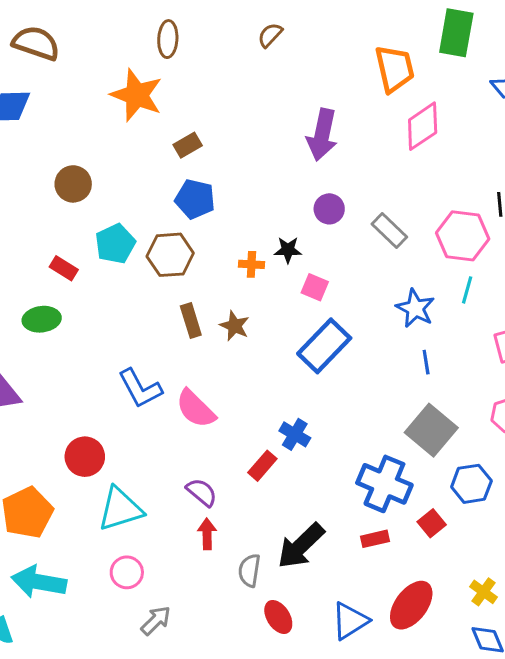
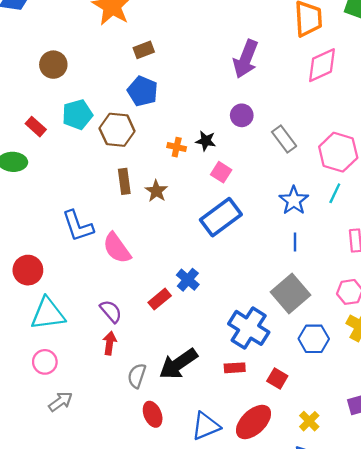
red square: (432, 523) -> (277, 379), moved, turned -30

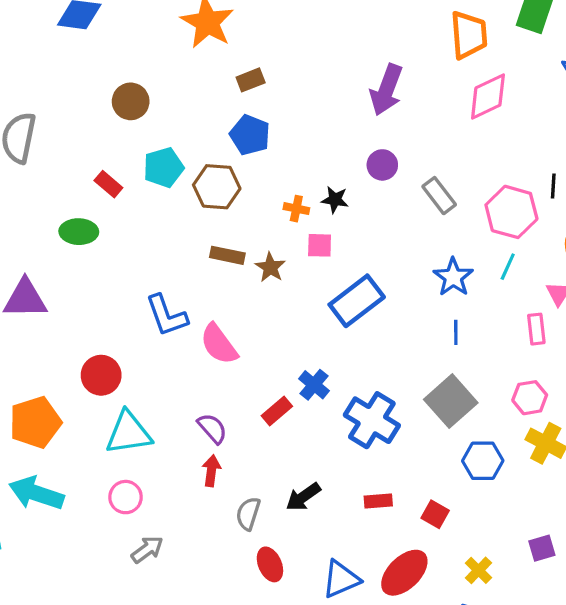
pink square: (221, 172) -> (320, 245), moved, turned -30
brown rectangle: (124, 181) -> (227, 255), turned -70
blue cross: (249, 328) -> (372, 420), moved
black arrow: (178, 364) -> (303, 497), size x0.7

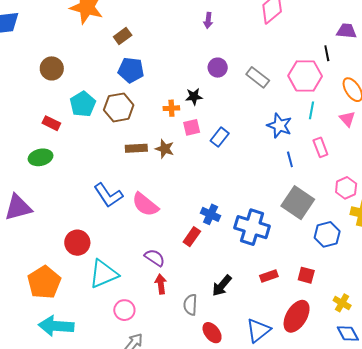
purple arrow: (386, 90) -> (208, 20), size x0.5
blue rectangle: (357, 301) -> (220, 137), moved, size x0.6
pink rectangle: (536, 329) -> (320, 147), moved
pink circle: (126, 497) -> (124, 310), moved

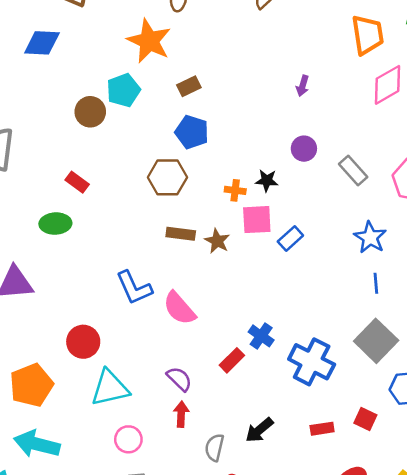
cyan pentagon: (83, 104) -> (123, 90), moved
pink square: (192, 127) -> (257, 220), size x1.4
red square: (306, 275) -> (365, 419), moved

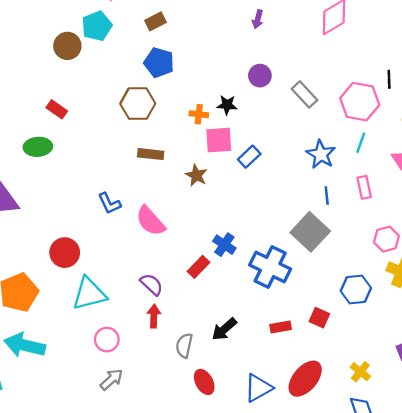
brown star: (217, 241) -> (196, 175), moved
blue L-shape: (134, 288) -> (109, 203), size x0.7
gray square: (376, 341) -> (310, 232), moved

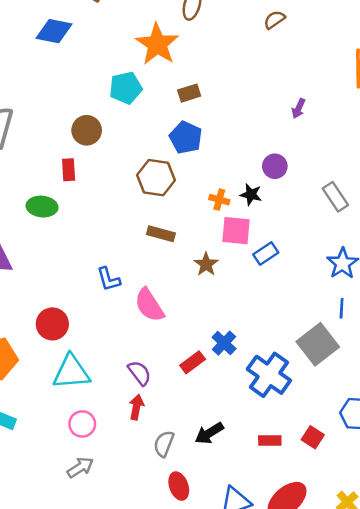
brown circle: (67, 46) -> (87, 130), moved
purple circle: (260, 76) -> (275, 166), moved
red rectangle: (57, 109) -> (69, 170), turned 42

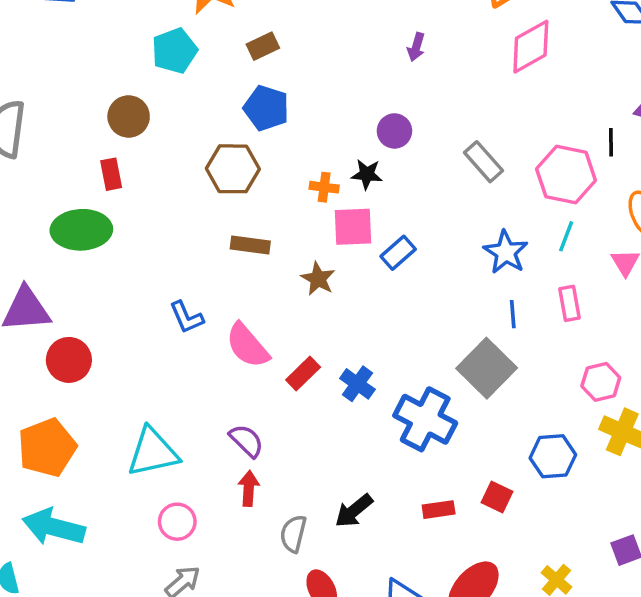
green ellipse: (42, 207) -> (81, 230), size x1.4
red circle: (52, 324) -> (69, 360), moved
red rectangle: (193, 362) -> (303, 374), moved

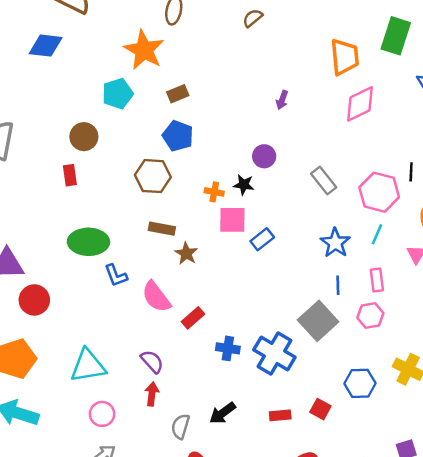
green ellipse: (81, 230) -> (88, 242), moved
brown star: (318, 279) -> (186, 253), moved
pink hexagon: (601, 382) -> (370, 316), moved
blue cross: (357, 384) -> (228, 348), moved, turned -30

